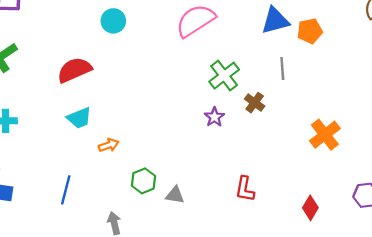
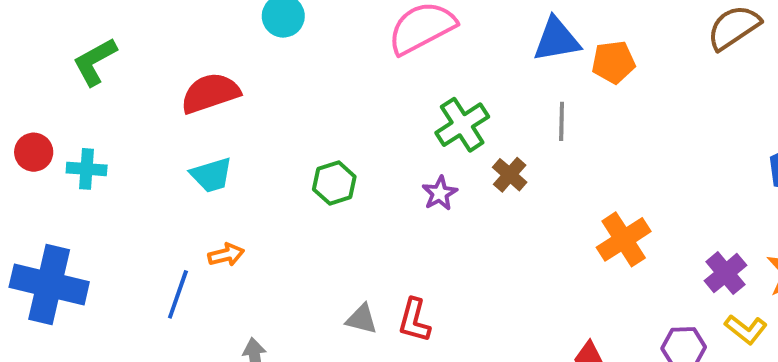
orange arrow: (109, 145) -> (226, 255), moved
green hexagon: (143, 181) -> (334, 183), moved
red L-shape: (245, 189) -> (414, 320), moved

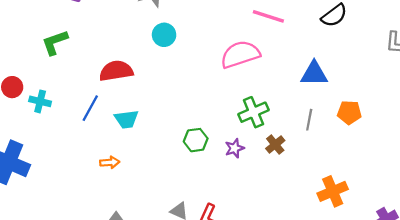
orange pentagon: (613, 62) -> (349, 113), moved
cyan trapezoid: (211, 175) -> (126, 119), moved
green hexagon: (334, 183) -> (196, 140), moved
blue line: (178, 294) -> (90, 108), moved

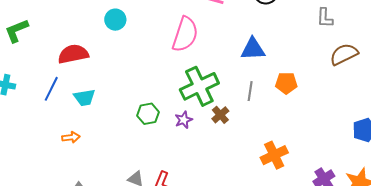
pink semicircle: (240, 54) -> (185, 34), turned 129
green cross: (253, 112) -> (199, 86), size x1.4

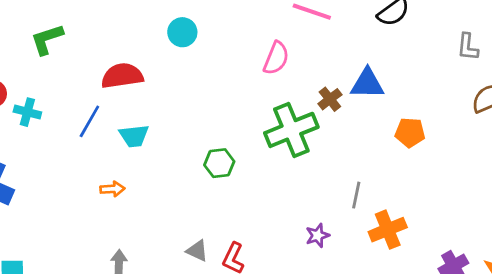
pink semicircle: (185, 34) -> (276, 58), size x0.7
gray line: (250, 91) -> (356, 195), moved
brown cross: (220, 115) -> (330, 99), moved
purple star: (184, 120) -> (317, 235), moved

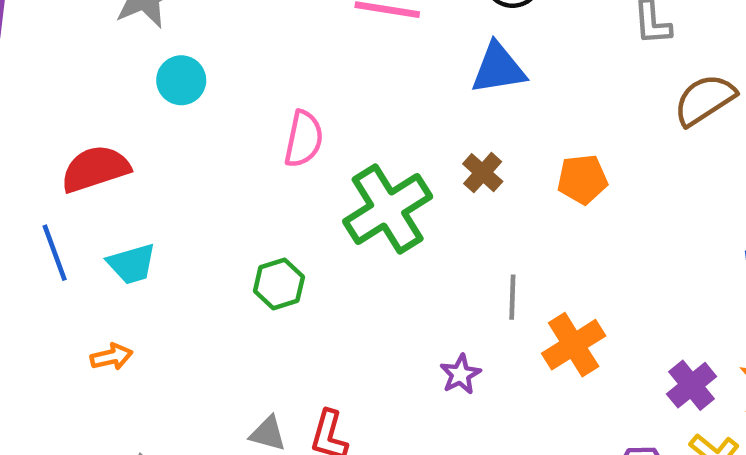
pink semicircle: (276, 58) -> (304, 139), moved
blue triangle: (367, 84) -> (498, 68), moved
brown cross: (330, 99) -> (483, 173), moved
blue line: (89, 121) -> (55, 253), turned -40

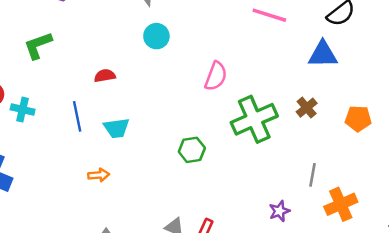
red semicircle: (95, 169) -> (105, 76), size x0.6

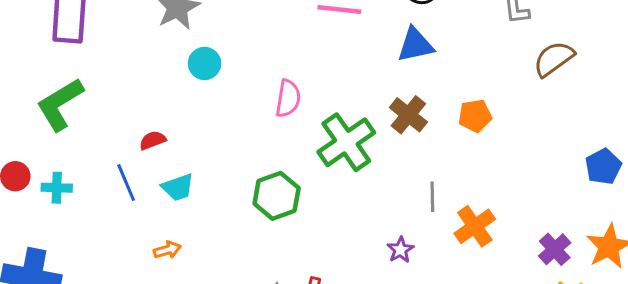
green L-shape: (38, 45) -> (60, 104), size x1.4
red semicircle: (105, 76) -> (153, 140), moved
brown cross: (307, 108) -> (408, 115), size x1.4
green hexagon: (192, 150) -> (277, 196), size x1.4

